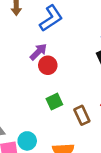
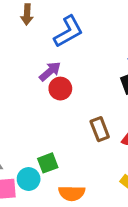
green square: (54, 102) -> (48, 163), moved
brown rectangle: (82, 115) -> (100, 129), moved

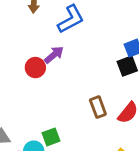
red circle: (60, 89) -> (35, 68), moved

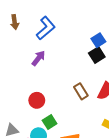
red circle: (35, 68) -> (37, 100), moved

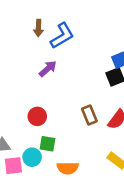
brown arrow: (15, 22) -> (38, 28), moved
green square: (50, 122) -> (48, 144), turned 32

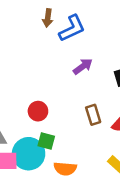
purple arrow: (48, 69) -> (83, 66), moved
cyan circle: (32, 157) -> (29, 154), size x1.6

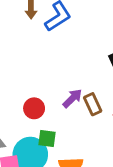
purple arrow: (83, 66) -> (72, 98), moved

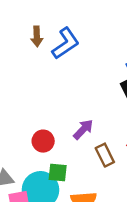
brown rectangle: (93, 104) -> (105, 155), moved

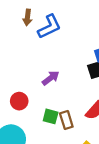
purple arrow: (83, 129) -> (51, 78), moved
green square: (58, 173) -> (51, 116), moved

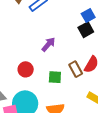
brown rectangle: (66, 120) -> (76, 69), moved

